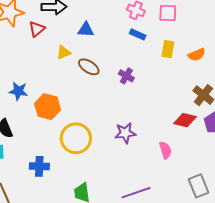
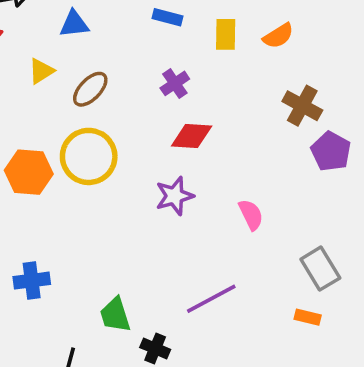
brown ellipse: (89, 67) -> (90, 89), turned -70
purple cross: (126, 76) -> (175, 83), moved, turned 35
red diamond: (185, 120) -> (192, 136), moved
yellow circle: (76, 138) -> (89, 156), moved

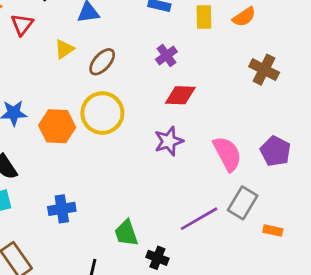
purple pentagon: (331, 151) -> (275, 151), moved
pink semicircle: (251, 215) -> (227, 154), size x1.5
gray rectangle: (320, 269) -> (243, 203), moved, turned 64

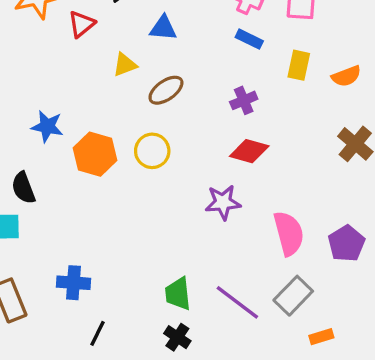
yellow circle: (102, 113) -> (152, 151), size x0.7
blue cross: (62, 209) -> (73, 283), moved
purple line: (199, 219) -> (237, 302), turned 54
orange rectangle: (273, 231) -> (321, 337), turned -42
green trapezoid: (126, 233) -> (178, 294), moved

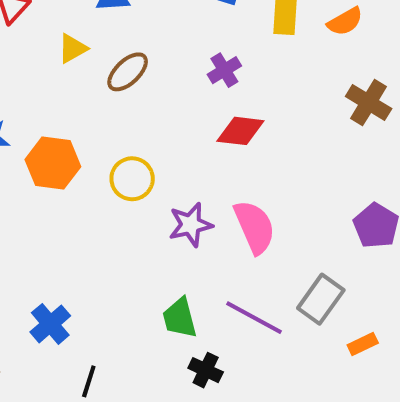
yellow circle: (152, 151) -> (132, 179), moved
purple star: (223, 202) -> (191, 225), moved
pink semicircle: (289, 233) -> (255, 227), moved
blue cross: (73, 283) -> (50, 324), turned -36
black cross: (177, 337) -> (206, 370), moved

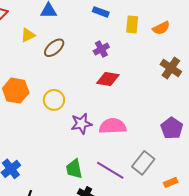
pink semicircle: (255, 227) -> (113, 126), turned -72
orange rectangle: (363, 344) -> (171, 182), moved

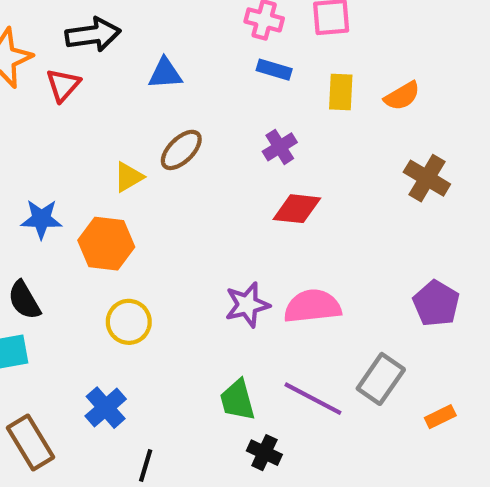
yellow triangle: (28, 35) -> (129, 177), moved
yellow circle: (54, 100) -> (129, 322), moved

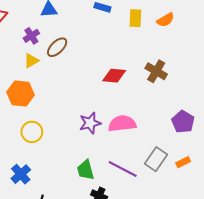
purple cross: (280, 147) -> (31, 36), moved
brown cross: (427, 178) -> (156, 71), moved
orange rectangle: (440, 417) -> (183, 162), moved

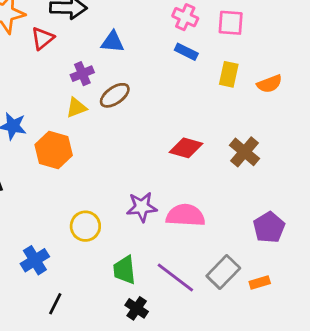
yellow circle: (32, 132) -> (85, 226), moved

